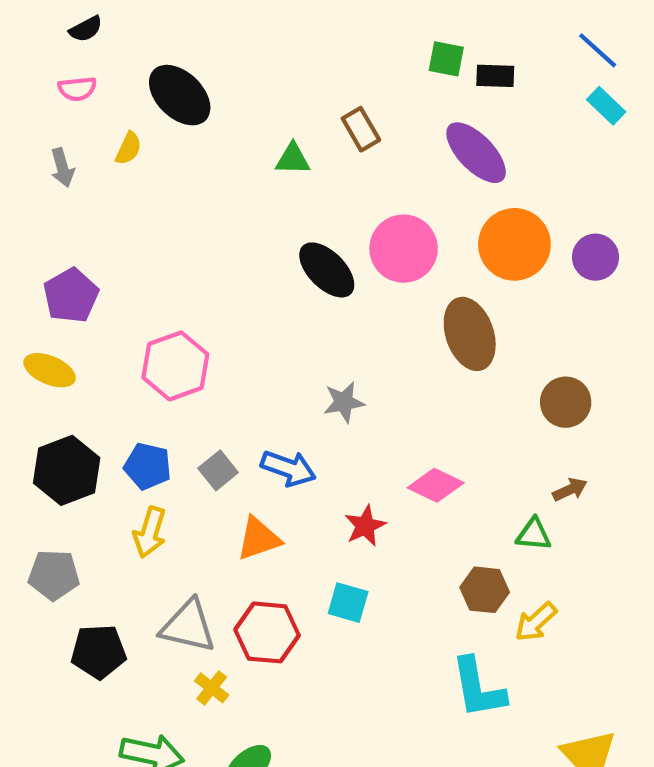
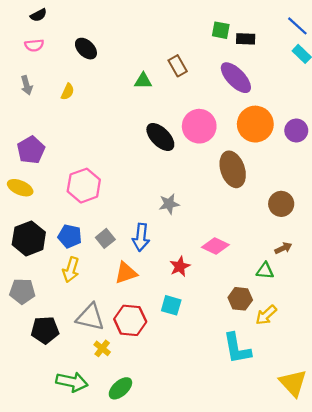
black ellipse: (180, 95) -> (86, 49), size x0.7
yellow semicircle: (128, 148) -> (68, 92), moved
blue arrow: (288, 468) -> (141, 237), turned 76

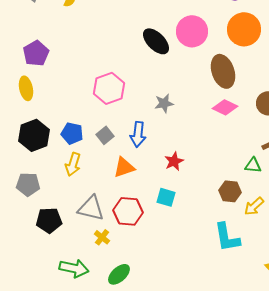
pink hexagon: (84, 186) -> (109, 88), moved
yellow ellipse: (20, 188) -> (26, 88), turned 55
pink diamond: (215, 246) -> (225, 107), moved

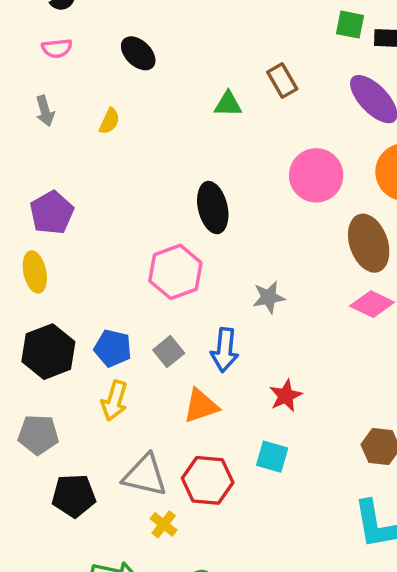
black ellipse: (156, 41) -> (213, 208), moved, turned 32

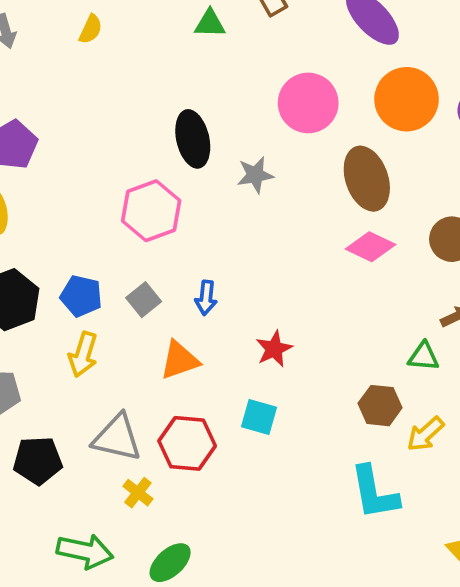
yellow semicircle: (109, 121) -> (91, 29), moved
gray star: (269, 297) -> (255, 175), moved
blue arrow: (225, 350) -> (206, 298), size x0.7

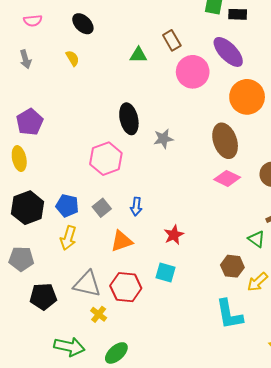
yellow semicircle: (91, 29) -> (72, 58), turned -56
pink circle: (308, 103) -> (193, 72), moved
green triangle: (424, 356) -> (256, 239), turned 30

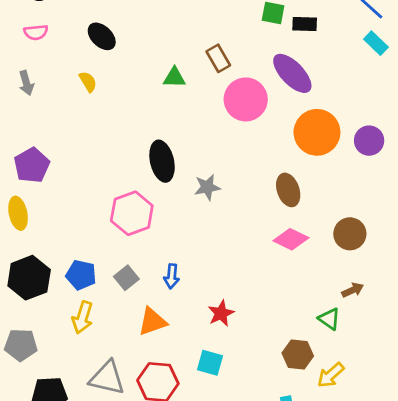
brown ellipse: (225, 141) -> (288, 190), size x0.7

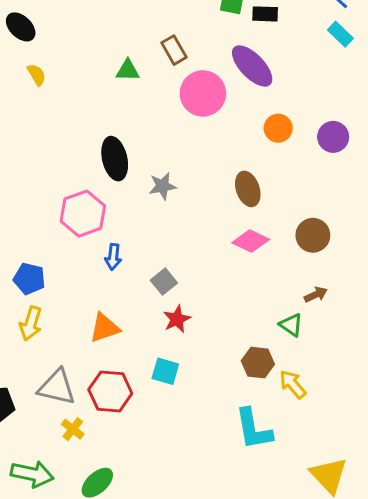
black ellipse: (102, 36) -> (21, 27), moved
orange circle: (317, 132) -> (278, 128), size x0.6
blue arrow: (172, 276) -> (113, 257), moved
gray square: (126, 278) -> (164, 282), moved
yellow arrow: (331, 375) -> (293, 384), turned 92

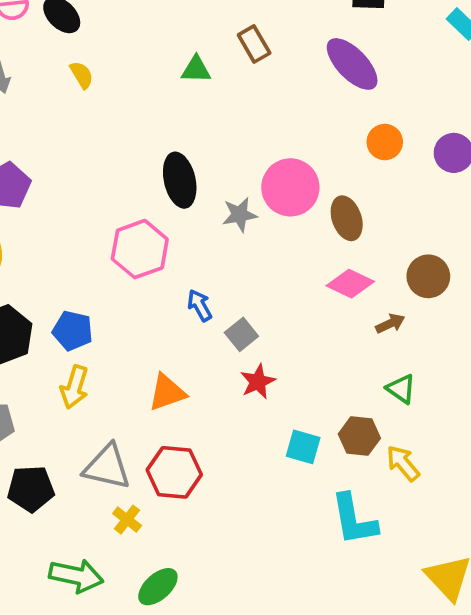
pink circle: (203, 93) -> (290, 187), moved
blue arrow: (113, 257) -> (200, 305), moved, turned 145
brown arrow: (316, 295) -> (390, 324), moved
cyan square: (165, 371) -> (303, 447), moved

